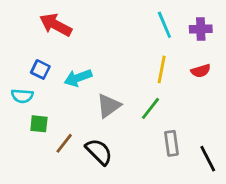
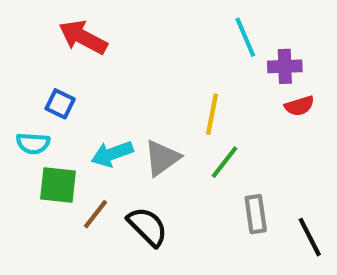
purple cross: (201, 29) -> (285, 66), moved
yellow line: (162, 69) -> (212, 114), moved
cyan arrow: (78, 78) -> (112, 154), moved
green square: (39, 124) -> (58, 185), size x1.4

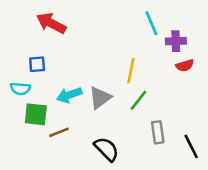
blue square: (60, 104) -> (37, 64), turned -30
brown line: (95, 214) -> (59, 132), turned 30
black semicircle: (147, 227) -> (106, 149), moved

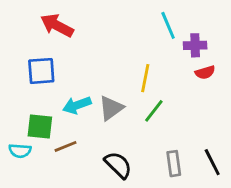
blue square: (37, 64) -> (41, 71), size x1.5
cyan semicircle: (20, 89) -> (20, 151), moved
gray rectangle: (158, 132) -> (174, 164), moved

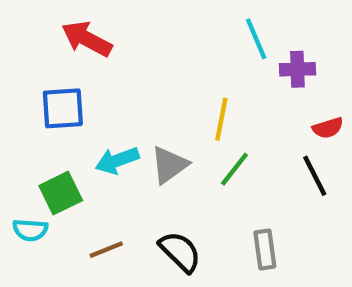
red semicircle: (205, 72) -> (328, 128), moved
green square: (40, 127) -> (61, 193), turned -32
brown line: (66, 146) -> (106, 250), moved
black line: (212, 162) -> (315, 176), moved

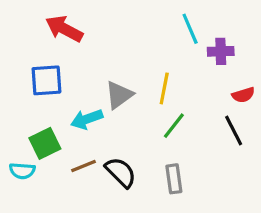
gray triangle: (169, 165) -> (119, 95), moved
brown line: (106, 250) -> (84, 166), moved
gray rectangle: (265, 250) -> (174, 179), moved
black semicircle: (180, 252) -> (121, 172), moved

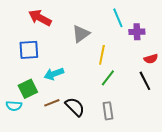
gray triangle: (119, 95) -> (81, 34), moved

